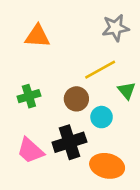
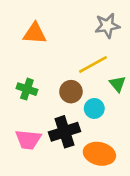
green cross: (29, 96) -> (27, 89), turned 36
pink trapezoid: (30, 151) -> (28, 140), turned -36

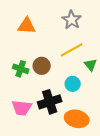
gray star: (107, 26) -> (72, 20), moved, turned -30
brown circle: (71, 92) -> (42, 66), moved

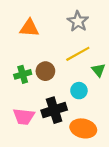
green cross: (21, 69) -> (23, 74), turned -35

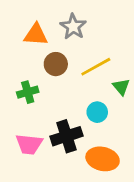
gray star: (78, 21) -> (73, 27), moved
brown circle: (45, 71) -> (56, 64), moved

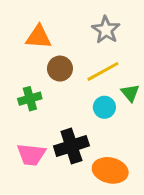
gray star: (73, 27) -> (106, 30), moved
cyan circle: (97, 112) -> (104, 107), moved

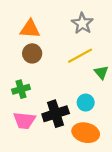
brown circle: (60, 69) -> (32, 53), moved
green cross: (30, 99) -> (21, 89), moved
cyan circle: (104, 107) -> (86, 103), moved

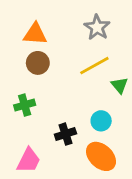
black cross: (56, 114) -> (65, 134), size x0.7
pink trapezoid: (24, 120) -> (29, 160), moved, turned -70
orange ellipse: (86, 133) -> (101, 156), turned 30

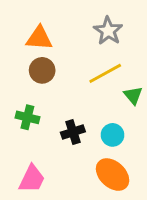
green cross: (25, 105) -> (27, 117), turned 30
black cross: (65, 134) -> (73, 132), moved

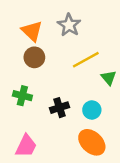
gray star: (108, 31) -> (69, 25), moved
orange triangle: (39, 38) -> (32, 31), turned 40

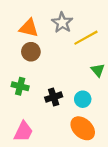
orange triangle: (32, 31) -> (29, 28), turned -30
yellow line: (86, 60) -> (86, 38), moved

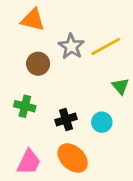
gray star: (62, 23) -> (71, 46), moved
orange triangle: (29, 28) -> (33, 20), moved
orange ellipse: (83, 128) -> (73, 158), moved

